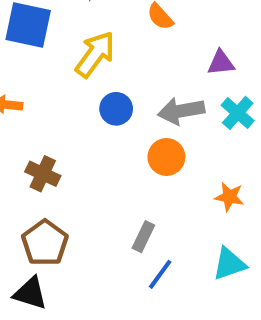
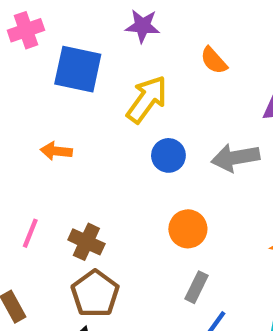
orange circle: (166, 157) -> (188, 229), moved
brown cross: (43, 174) -> (86, 242), moved

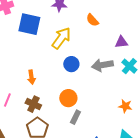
orange arrow: (56, 151) -> (31, 77), moved, turned -104
orange circle: (188, 229) -> (68, 98), moved
gray rectangle: (197, 287) -> (75, 117), moved

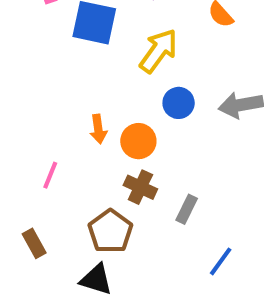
orange circle: (68, 98) -> (138, 141), moved
brown cross: (33, 104) -> (140, 187), moved

